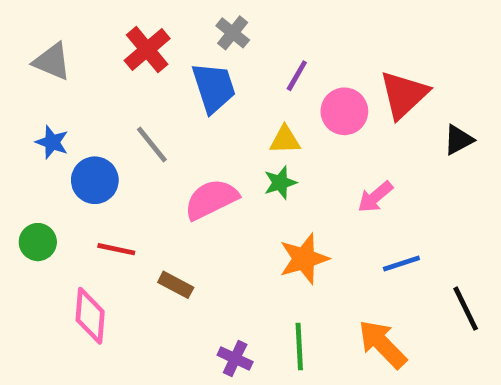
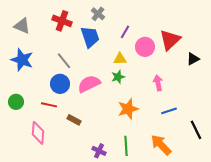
red cross: (147, 50) -> (62, 21), turned -30
blue star: (52, 142) -> (22, 60), size x1.6
blue circle: (95, 180) -> (60, 84), moved
pink arrow: (375, 197) -> (158, 83), turned 119

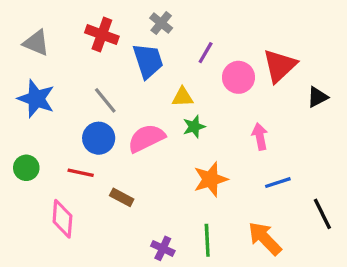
yellow triangle: (120, 59) -> (183, 97), moved

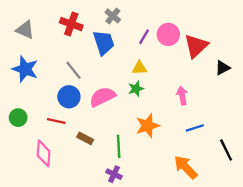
pink circle: (238, 77) -> (168, 34), moved
yellow triangle: (183, 97) -> (139, 68), moved
green line: (207, 240) -> (119, 146), moved

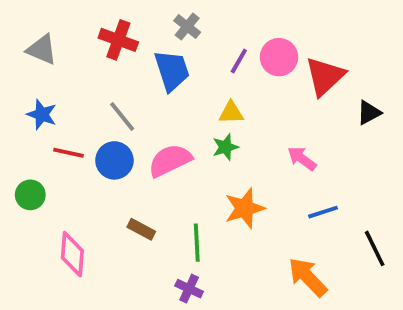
blue star: (25, 69) -> (42, 115), size x0.7
pink arrow: (182, 96) -> (302, 159), turned -42
red line: (56, 121) -> (69, 153), moved

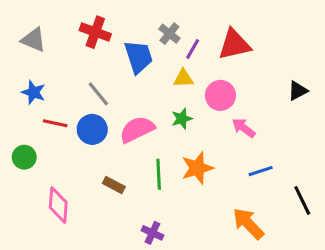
gray cross: (187, 27) -> (169, 34), moved
pink circle: (279, 57) -> (220, 95), moved
red triangle: (325, 76) -> (234, 44), moved, turned 30
yellow triangle: (231, 113) -> (183, 78), moved
green line: (197, 243) -> (159, 174), moved

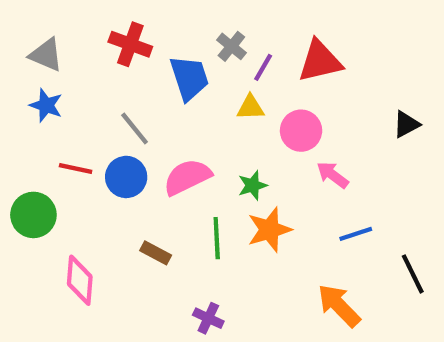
blue star: (34, 92) -> (46, 105), moved
green star: (182, 119) -> (253, 185), moved
green circle: (24, 157) -> (33, 215), size x1.4

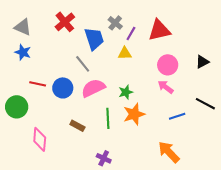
red cross: (130, 44) -> (65, 22), turned 30
gray line: (135, 129) -> (83, 64), moved
pink circle: (301, 131) -> (168, 65), moved
black line: (413, 274) -> (205, 104), moved, turned -36

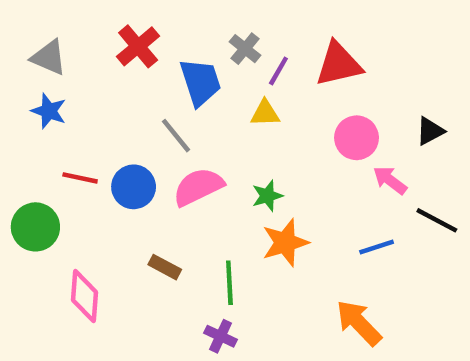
pink arrow: (166, 87) -> (390, 180), moved
green line: (108, 118) -> (229, 283), moved

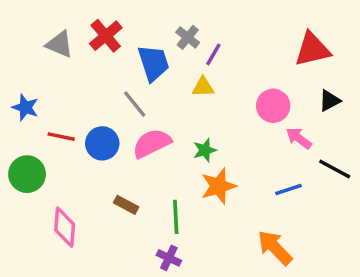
gray triangle: (49, 58) -> (60, 44), moved
red triangle: (339, 64) -> (312, 49), moved
blue star: (49, 111) -> (25, 107), moved

